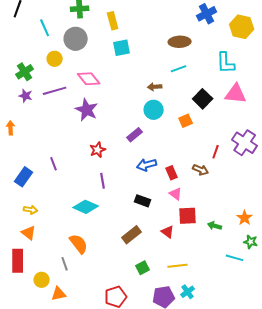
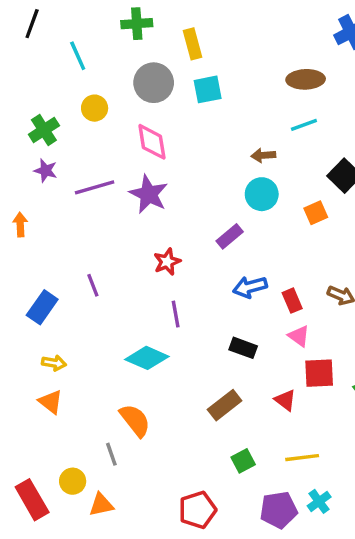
gray circle: (76, 39) -> (154, 83), moved
pink diamond: (89, 79) -> (152, 142), turned 30
purple line: (55, 91) -> (95, 187), moved
red rectangle: (18, 261) -> (32, 500), moved, turned -30

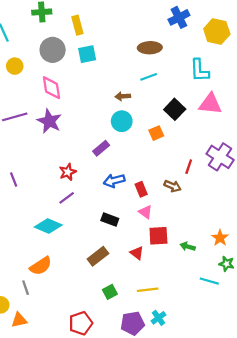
red star: (167, 262) -> (68, 172), moved
purple line: (176, 314) -> (67, 198), turned 63
orange semicircle: (135, 420) -> (41, 266), turned 95

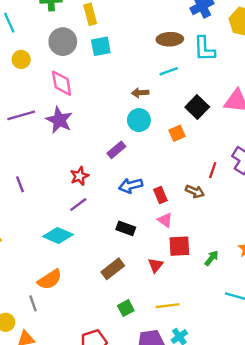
cyan L-shape: (200, 70) -> (204, 49), moved
green arrow: (188, 247) -> (211, 258), turned 112
red triangle: (137, 253) -> (156, 265), turned 32

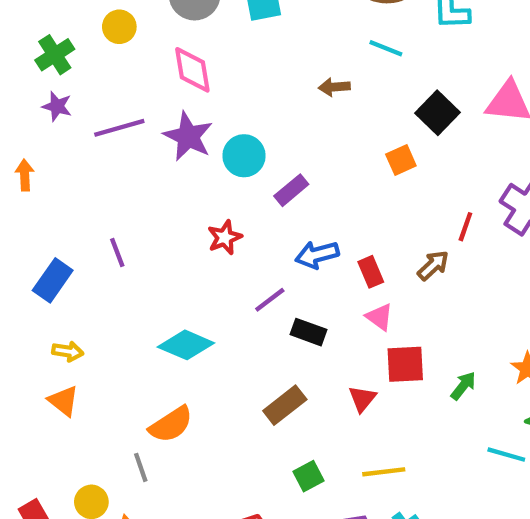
cyan line: (169, 71) -> (386, 48), turned 42
cyan circle: (139, 120) -> (244, 156), moved
brown arrow: (195, 191) -> (433, 265), turned -66
purple line: (78, 205) -> (270, 300), moved

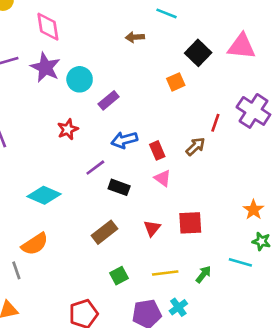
red square: (405, 364) -> (190, 223), moved
green arrow: (463, 386) -> (203, 274), moved

